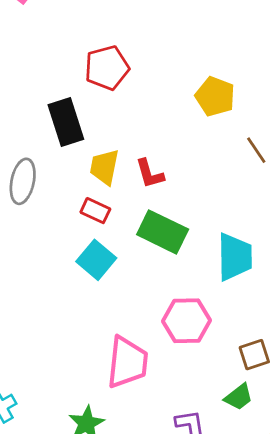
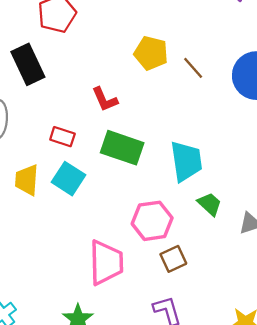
yellow pentagon: (215, 96) -> (151, 53), moved
yellow trapezoid: (104, 167) -> (27, 180), moved
brown square: (254, 355) -> (173, 259), moved
green trapezoid: (239, 397) -> (210, 204), moved, turned -92

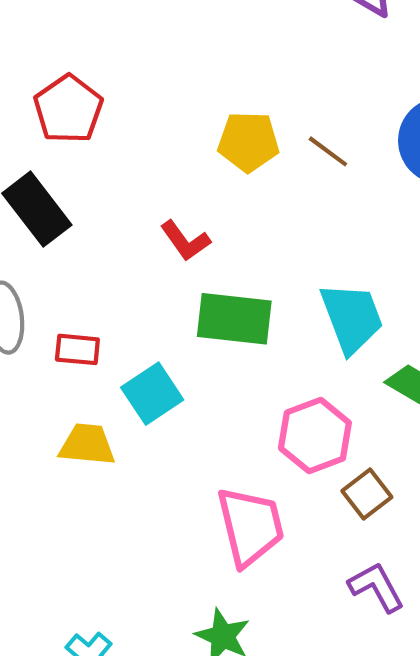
red rectangle: (62, 137) -> (77, 349), moved
cyan square: (69, 179) -> (152, 394), turned 36
yellow trapezoid: (27, 180) -> (87, 445), moved, turned 104

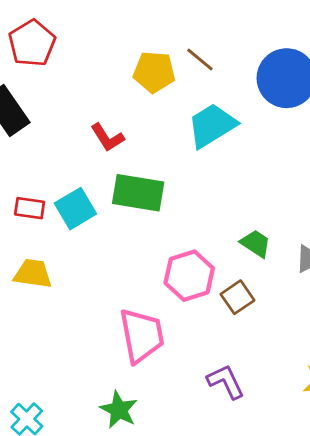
brown line: (328, 151) -> (200, 60), moved
cyan trapezoid: (352, 318) -> (212, 125), moved, turned -104
cyan square: (152, 394) -> (75, 209), moved
brown square: (367, 494) -> (237, 297), moved

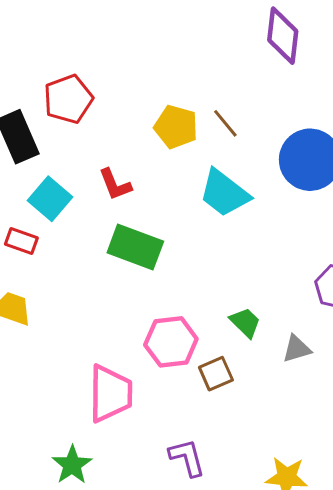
red pentagon: (32, 43) -> (68, 99), moved
cyan trapezoid: (212, 125) -> (224, 193), turned -122
cyan square: (75, 209) -> (50, 199), moved, turned -30

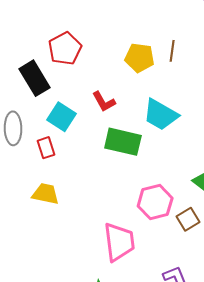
brown line: (225, 123) -> (172, 51), turned 55
cyan trapezoid: (224, 193) -> (161, 115), moved
red rectangle: (21, 241) -> (46, 148), turned 60

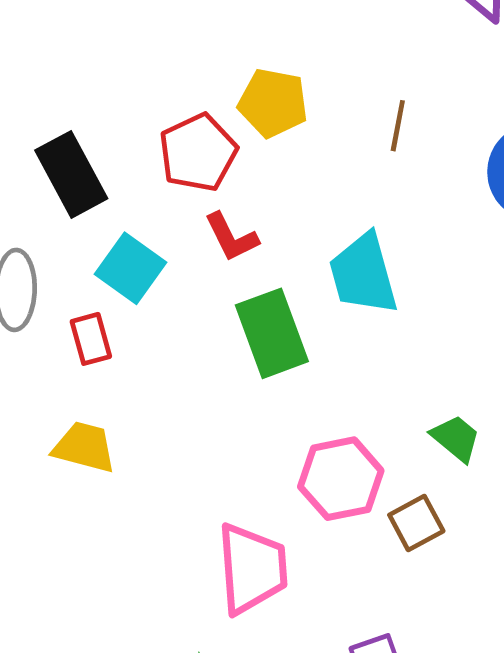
red pentagon: (65, 49) -> (198, 153), moved
yellow pentagon: (140, 58) -> (273, 103), moved
cyan trapezoid: (161, 115) -> (363, 274), turned 42
green rectangle: (123, 142) -> (272, 333), turned 54

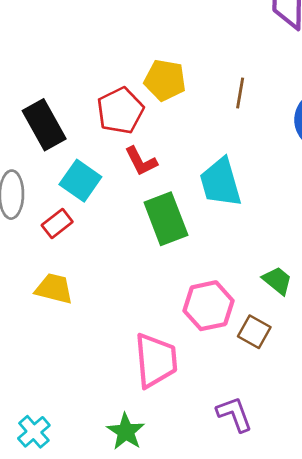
red rectangle: (91, 339) -> (57, 223), turned 68
brown square: (416, 523) -> (254, 332), turned -32

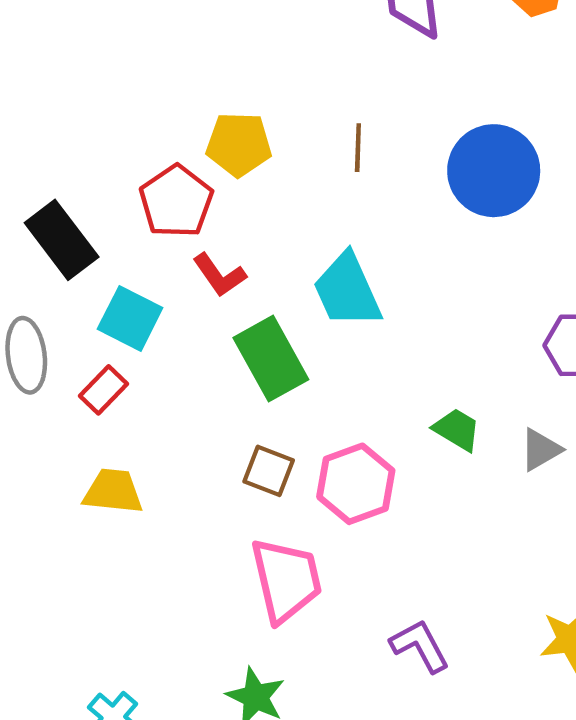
brown square: (254, 332) -> (269, 471), moved

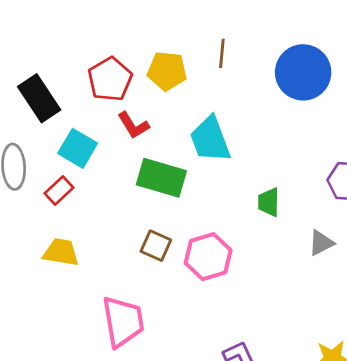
yellow pentagon: (239, 144) -> (167, 71), moved
green rectangle: (271, 359) -> (161, 178), turned -48
green trapezoid: (457, 430) -> (269, 202), moved, turned -124
pink trapezoid: (286, 580) -> (123, 322), moved

